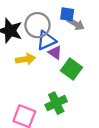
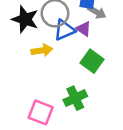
purple triangle: (55, 53) -> (84, 29), moved

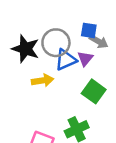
purple triangle: (84, 29) -> (85, 59), turned 35

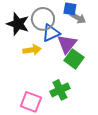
purple triangle: (85, 59) -> (67, 44), moved, size x1.5

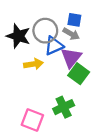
gray arrow: (78, 18) -> (71, 34), moved

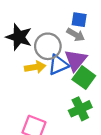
gray circle: (45, 31) -> (48, 46), moved
blue triangle: (54, 46) -> (58, 65), moved
green cross: (64, 107) -> (80, 109), moved

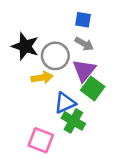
blue square: (79, 20) -> (83, 20), moved
blue triangle: (58, 65) -> (65, 103), moved
green cross: (80, 109) -> (73, 121), moved, turned -35

